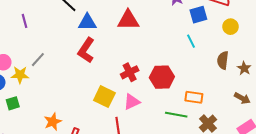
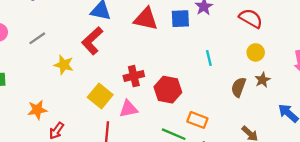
blue square: (198, 15) -> (180, 19), moved
brown star: (244, 68) -> (263, 80), moved
yellow star: (20, 75) -> (64, 65), moved

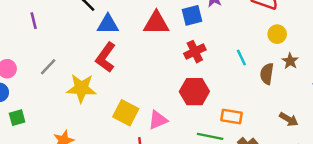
cyan line: (209, 58) -> (241, 58), moved
yellow star: (64, 65) -> (81, 88), size x1.4
red cross: (134, 76) -> (195, 52), moved

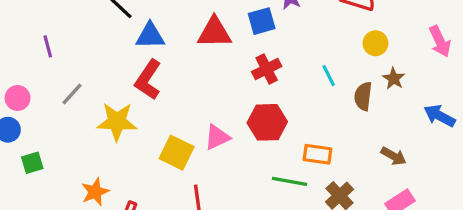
purple line: (34, 21) -> (48, 46), moved
pink triangle: (158, 120) -> (217, 137), moved

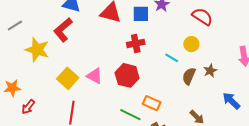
yellow circle: (375, 43) -> (191, 44), moved
cyan line: (329, 76) -> (172, 58), turned -48
pink triangle: (217, 137) -> (94, 76), turned 36

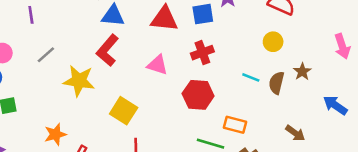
cyan line: (172, 58) -> (251, 77), moved
pink triangle: (94, 76) -> (157, 65), moved

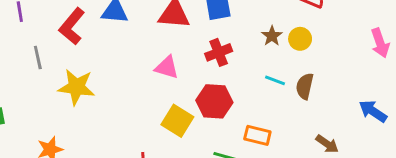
red L-shape: (108, 50) -> (72, 26), moved
gray line: (46, 55) -> (38, 58), turned -60
brown star: (302, 72) -> (272, 36), moved
yellow square: (124, 111) -> (177, 121), moved

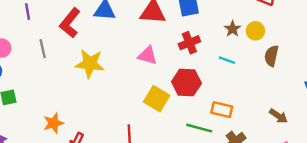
cyan line: (275, 80) -> (227, 60), moved
brown semicircle: (305, 86) -> (271, 56), moved
yellow star: (76, 87) -> (90, 64), moved

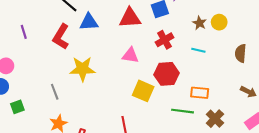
gray line: (43, 49) -> (55, 92), moved
brown semicircle: (271, 56) -> (241, 53), moved

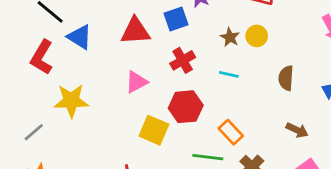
blue triangle: (89, 22) -> (80, 37), turned 36
pink triangle: (130, 55) -> (136, 82), turned -36
gray line: (55, 92) -> (34, 132), turned 70
orange rectangle: (200, 93) -> (231, 132), turned 42

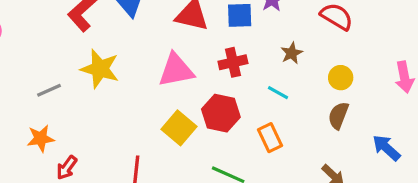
yellow circle: (257, 36) -> (341, 78), moved
pink triangle: (136, 82) -> (176, 70), size x1.4
orange rectangle: (231, 132) -> (270, 138), moved

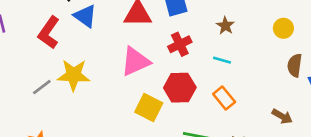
yellow circle: (341, 78) -> (283, 28), moved
gray line: (49, 90) -> (42, 87), moved
brown semicircle: (338, 116) -> (295, 65), moved

